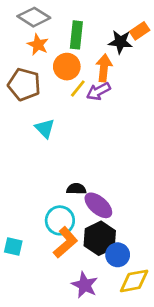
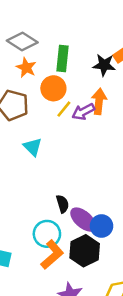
orange arrow: (104, 68) -> (99, 101), moved
black semicircle: (76, 189) -> (63, 204), turned 72
blue circle: (118, 255) -> (101, 226), moved

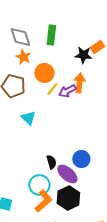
gray diamond: (22, 42) -> (20, 37), turned 40
green rectangle: (63, 58) -> (51, 35), moved
blue circle: (101, 226) -> (81, 159), moved

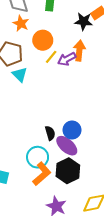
cyan triangle: (28, 118) -> (20, 75), moved
blue circle: (81, 159) -> (72, 130), moved

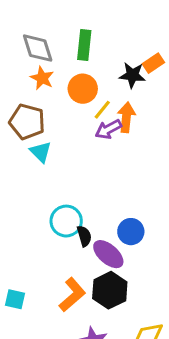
orange circle: (43, 40) -> (83, 89), moved
yellow line: (51, 57) -> (102, 110), moved
blue circle: (72, 130) -> (131, 232), moved
cyan circle: (38, 157) -> (66, 221), moved

